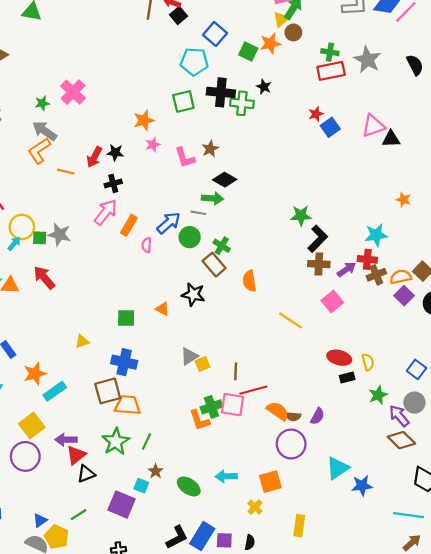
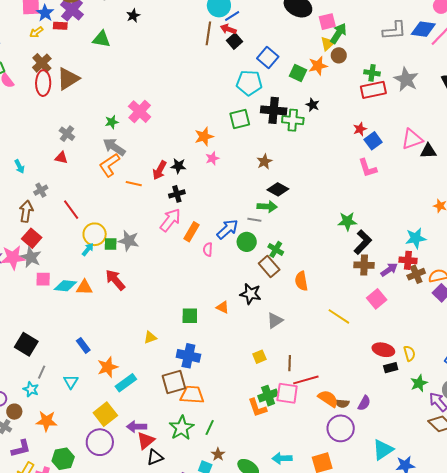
pink L-shape: (185, 158) -> (368, 168), moved
gray triangle: (189, 356) -> (275, 320), moved

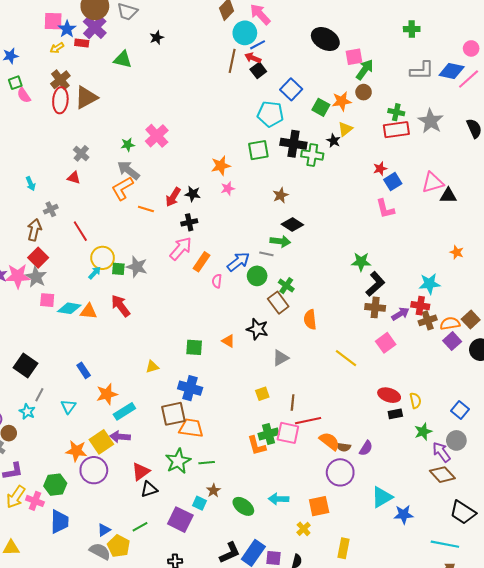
yellow triangle: (328, 44) -> (345, 129), moved
orange star: (46, 421) -> (76, 451), moved
purple arrow: (137, 427) -> (120, 437), moved
green line: (210, 427) -> (207, 463), turned 56

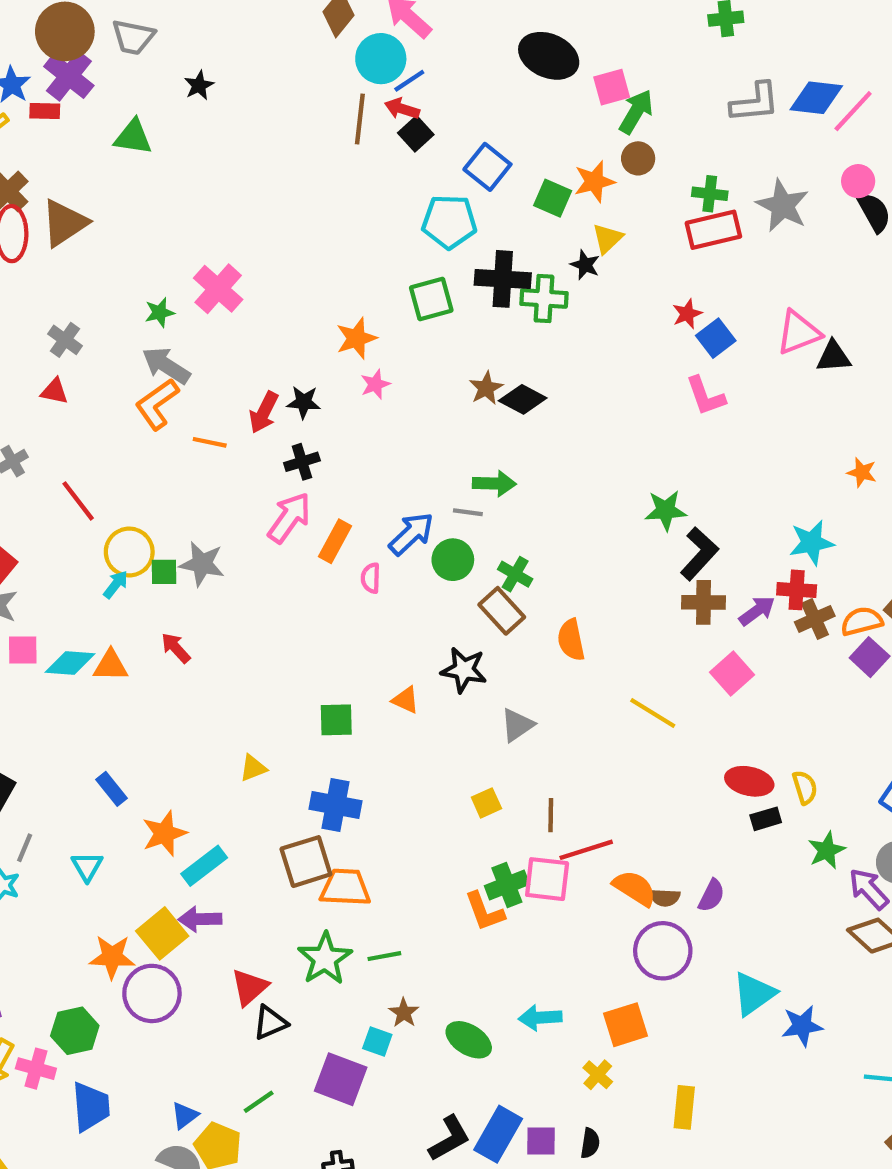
pink circle: (471, 48) -> (858, 181), moved
black diamond: (292, 225) -> (523, 399), moved
red arrow: (121, 306) -> (176, 648), size x0.7

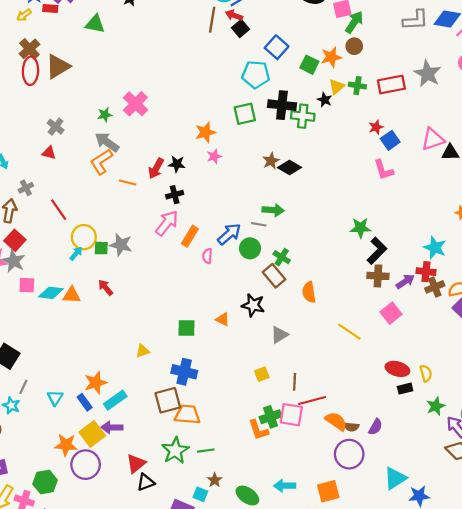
green cross: (710, 194) -> (357, 86), moved
cyan star: (812, 543) -> (435, 248), turned 30
blue rectangle: (111, 789) -> (85, 402), moved

